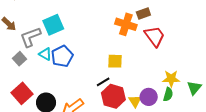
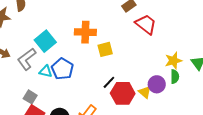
orange cross: (126, 24) -> (85, 32), moved
gray square: (20, 59) -> (30, 97), moved
yellow square: (115, 61) -> (105, 49), moved

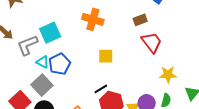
orange cross: (85, 32) -> (93, 19), moved
yellow star: (173, 61) -> (168, 74), moved
gray square: (30, 97) -> (42, 85), moved, size x1.5

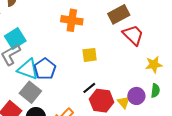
brown rectangle: (140, 20) -> (119, 14), size x1.5
cyan square: (50, 33) -> (15, 38), moved
cyan triangle: (43, 62) -> (28, 69), size x1.6

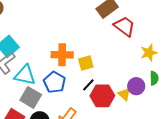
orange cross: (72, 20) -> (62, 55), moved
yellow square: (90, 55) -> (86, 63), moved
blue pentagon: (45, 69) -> (55, 82), moved

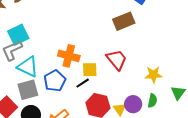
red trapezoid: (124, 26) -> (117, 60), moved
black line: (88, 85) -> (83, 83), moved
gray square: (31, 97) -> (28, 90), turned 30

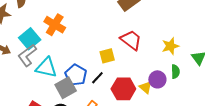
orange cross: (69, 56) -> (55, 25), moved, turned 30
black line: (83, 83) -> (97, 78), moved
gray square: (28, 90) -> (66, 88), moved

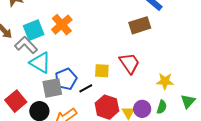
gray L-shape: (27, 55) -> (26, 45), turned 65

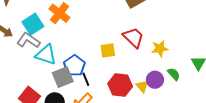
yellow star: (165, 81) -> (160, 49), moved
black line: (86, 88) -> (86, 79), moved, turned -72
green semicircle: (162, 107) -> (174, 74), turned -48

